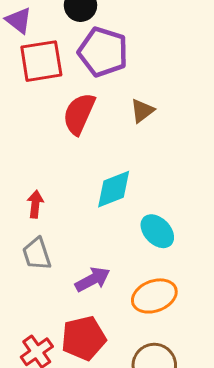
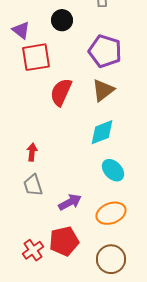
purple pentagon: (103, 52) -> (105, 51), moved
brown triangle: (142, 111) -> (103, 90), size x1.4
cyan diamond: (114, 189) -> (102, 132), moved

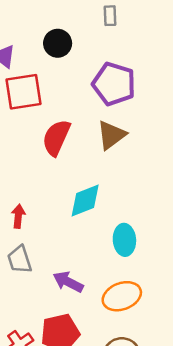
cyan diamond: (102, 132) -> (85, 201), moved
cyan ellipse: (113, 170) -> (124, 240), turned 40
purple arrow: (70, 202) -> (68, 282), turned -125

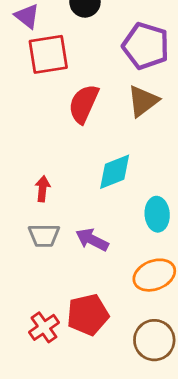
gray trapezoid: (20, 259) -> (44, 235), turned -72
purple arrow: (68, 282) -> (92, 240), moved

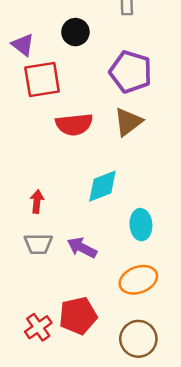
red semicircle: (84, 104) -> (74, 124), turned -120

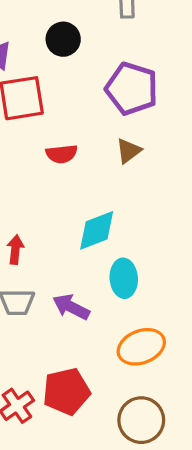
brown triangle: (128, 122) -> (129, 151), size x0.7
red semicircle: (74, 124) -> (62, 154), size x0.7
cyan ellipse: (141, 225) -> (124, 278), moved

